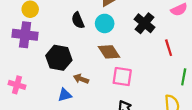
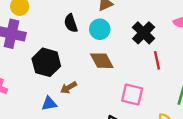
red line: (169, 48) -> (157, 60), moved
pink square: (122, 77) -> (132, 95), moved
brown arrow: (81, 79) -> (69, 88), turned -56

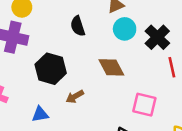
cyan circle: (100, 29) -> (125, 29), moved
blue triangle: (49, 104) -> (40, 114), moved

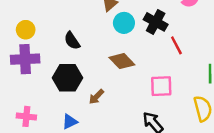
black semicircle: (78, 26) -> (72, 41), moved

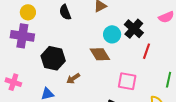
cyan circle: (124, 23) -> (112, 34), moved
black semicircle: (72, 41) -> (65, 12), moved
red line: (176, 45) -> (146, 51), turned 35

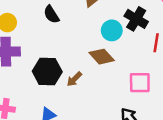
brown arrow: (73, 79) -> (74, 79), moved

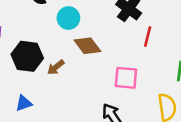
cyan circle: (112, 30) -> (68, 18), moved

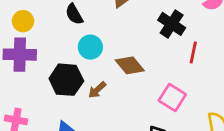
cyan circle: (68, 18) -> (90, 47), moved
pink square: (126, 78) -> (172, 98), turned 30

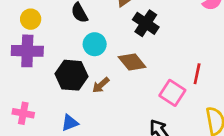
black cross: (172, 24) -> (146, 23), moved
red line: (193, 53) -> (197, 74), moved

